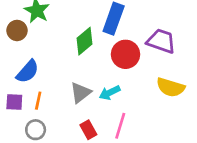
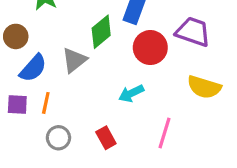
brown circle: (17, 30) -> (16, 36), moved
gray triangle: (81, 93) -> (74, 60), moved
pink line: (120, 126) -> (165, 133), moved
gray circle: (36, 130) -> (58, 138), moved

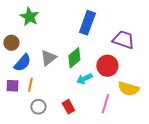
green diamond: (101, 32) -> (74, 58), moved
red circle: (150, 48) -> (107, 66), moved
yellow semicircle: (204, 87) -> (128, 89), moved

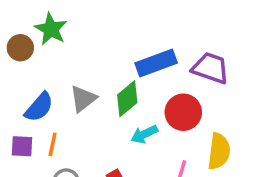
blue rectangle: (87, 23) -> (156, 63), moved, turned 50
brown circle: (11, 43) -> (20, 48), moved
yellow semicircle: (128, 89) -> (219, 151), turned -100

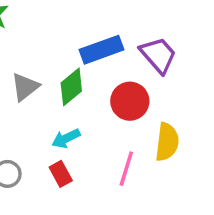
purple trapezoid: (210, 68) -> (158, 55), turned 30
cyan arrow: (144, 134) -> (66, 138), moved

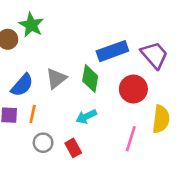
green diamond: (71, 87) -> (90, 79), turned -40
red rectangle: (61, 174) -> (73, 148), moved

